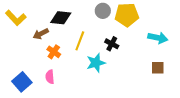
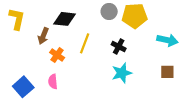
yellow L-shape: (16, 18) -> (17, 19), turned -125
brown arrow: (41, 34) -> (43, 36), turned -42
cyan star: (96, 63) -> (122, 73), moved

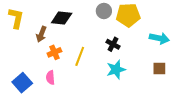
yellow line: (85, 43) -> (80, 56), moved
orange cross: (57, 55) -> (54, 52), turned 32

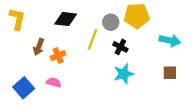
gray circle: (104, 11) -> (111, 22), moved
brown arrow: (41, 34) -> (39, 47), moved
yellow line: (80, 56) -> (92, 39), moved
pink semicircle: (50, 78) -> (54, 82), turned 112

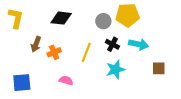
yellow line: (92, 39) -> (86, 52), moved
cyan arrow: (170, 40) -> (139, 44), moved
pink semicircle: (54, 82) -> (66, 81), moved
blue square: (24, 88) -> (22, 83), turned 36

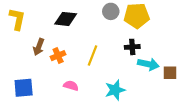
gray circle: (103, 21) -> (111, 11), moved
black cross: (112, 44) -> (132, 47), moved, turned -32
cyan arrow: (139, 44) -> (148, 64), moved
cyan star: (115, 69) -> (115, 90), moved

